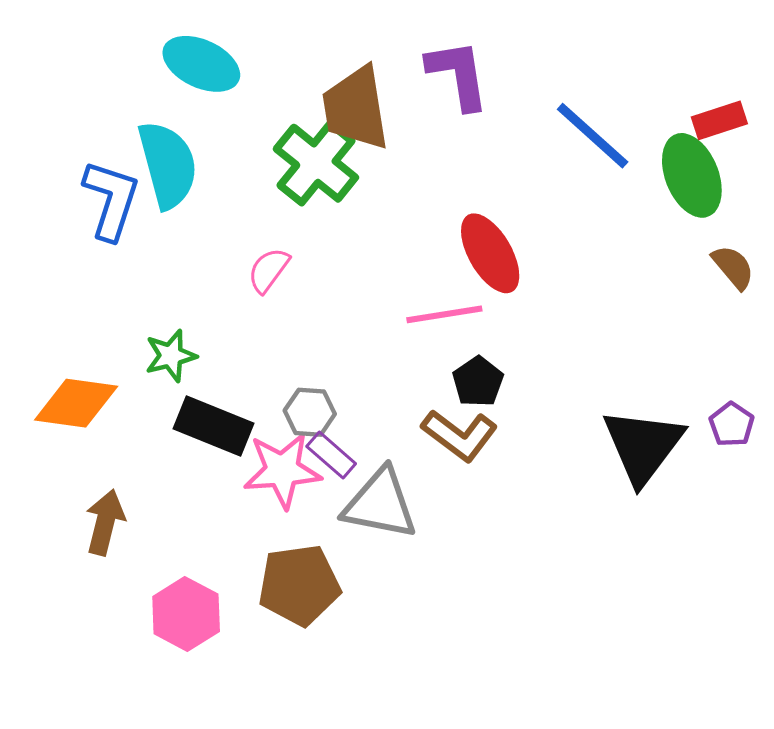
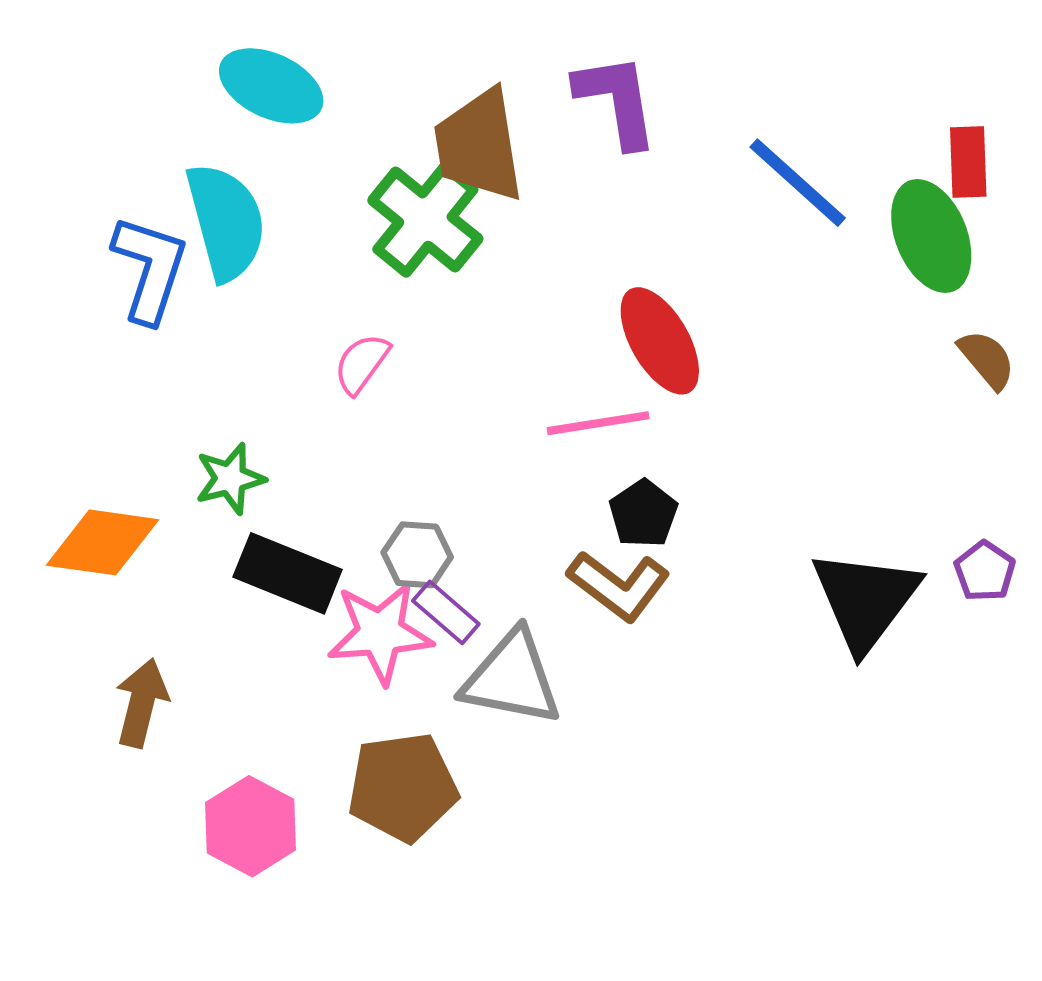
red rectangle: (719, 120) -> (968, 162), turned -74

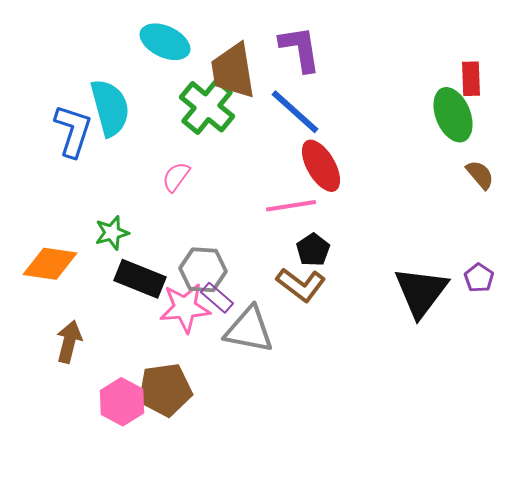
cyan ellipse: (271, 86) -> (165, 42), moved
blue line: (798, 183) -> (295, 112), moved
gray hexagon: (417, 555) -> (203, 270), size x1.4
brown pentagon: (403, 787) -> (165, 390), moved

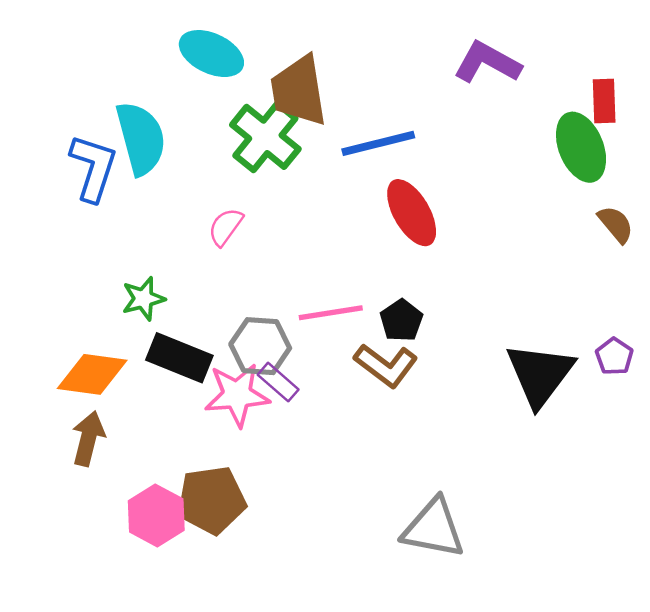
purple L-shape: (300, 49) -> (487, 62), moved, turned -52
blue line: (295, 112) -> (378, 143), turned -56
pink line: (291, 206) -> (331, 313), moved
orange diamond: (50, 264) -> (92, 374), moved
gray triangle: (249, 330) -> (433, 528), moved

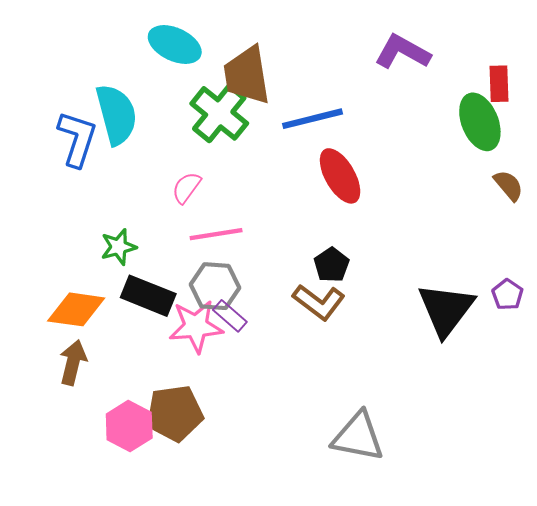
pink line: (331, 313) -> (216, 234), moved

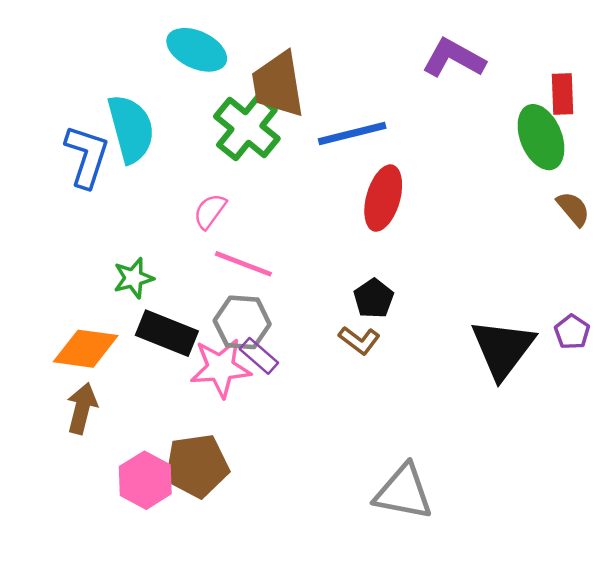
red ellipse: (340, 176) -> (383, 198), turned 46
pink line: (216, 234) -> (243, 264), turned 30
brown L-shape: (319, 302) -> (359, 340), size x0.7

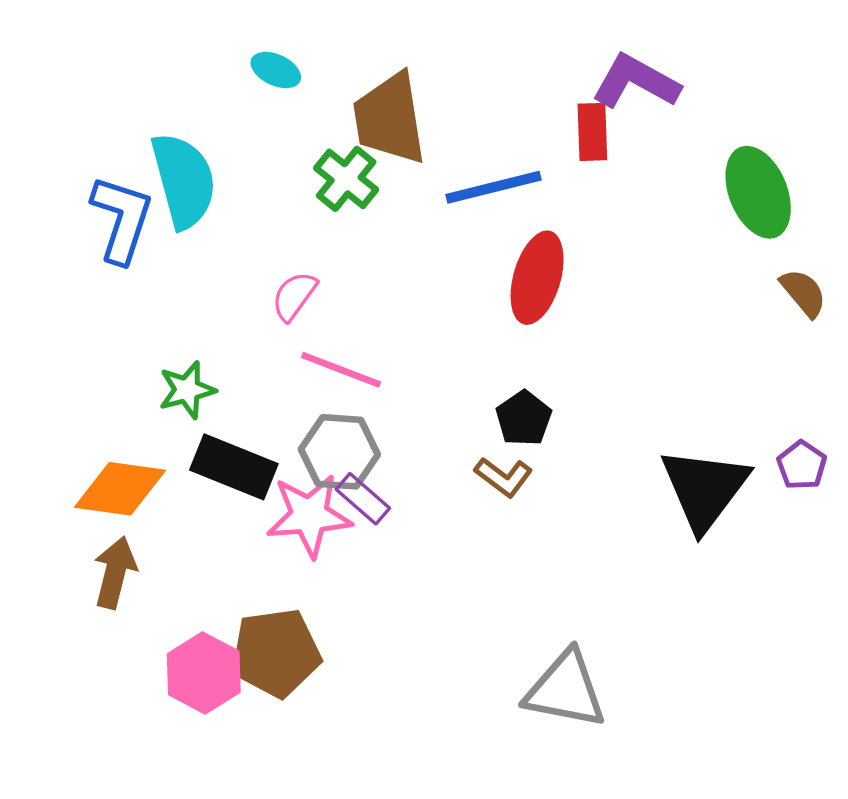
cyan ellipse: (197, 50) -> (276, 70), size x0.6
red rectangle: (562, 94) -> (592, 132), moved
green cross: (247, 128) -> (346, 179), size x0.7

